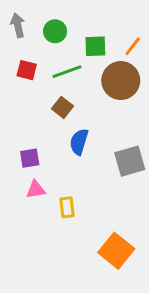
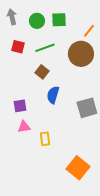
green square: (95, 46) -> (59, 20), moved

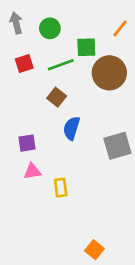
green square: (59, 20) -> (86, 47), moved
orange line: (89, 31) -> (120, 28), moved
red square: (18, 47) -> (24, 63), turned -32
orange square: (78, 168) -> (94, 250), moved, size x0.6

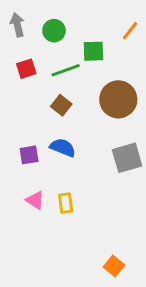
brown circle: (109, 73) -> (118, 99), moved
blue semicircle: (72, 128) -> (63, 148), moved, turned 95
pink triangle: (32, 171) -> (35, 200), moved, turned 42
orange square: (94, 250) -> (114, 266), moved

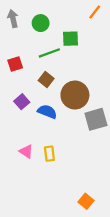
orange line: (130, 31) -> (95, 12), moved
red square: (26, 69) -> (15, 64), moved
brown circle: (118, 99) -> (75, 95), moved
purple square: (29, 155) -> (22, 102), moved, turned -32

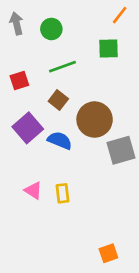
green square: (70, 39) -> (108, 48), moved
purple square: (22, 102) -> (28, 128), size x1.5
orange square: (86, 201) -> (108, 253), turned 32

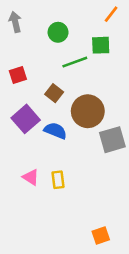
green circle: (51, 29) -> (58, 32), moved
green line: (63, 67) -> (75, 62), moved

